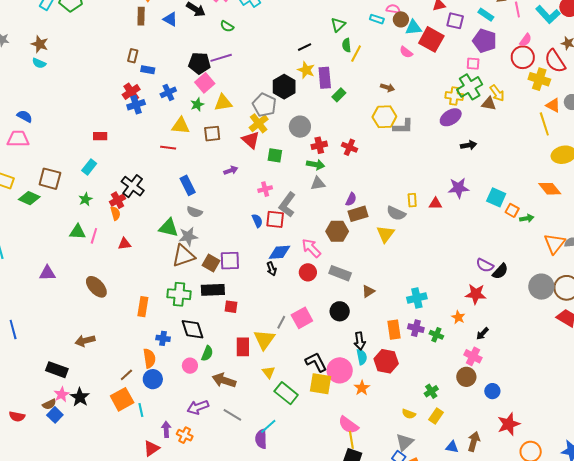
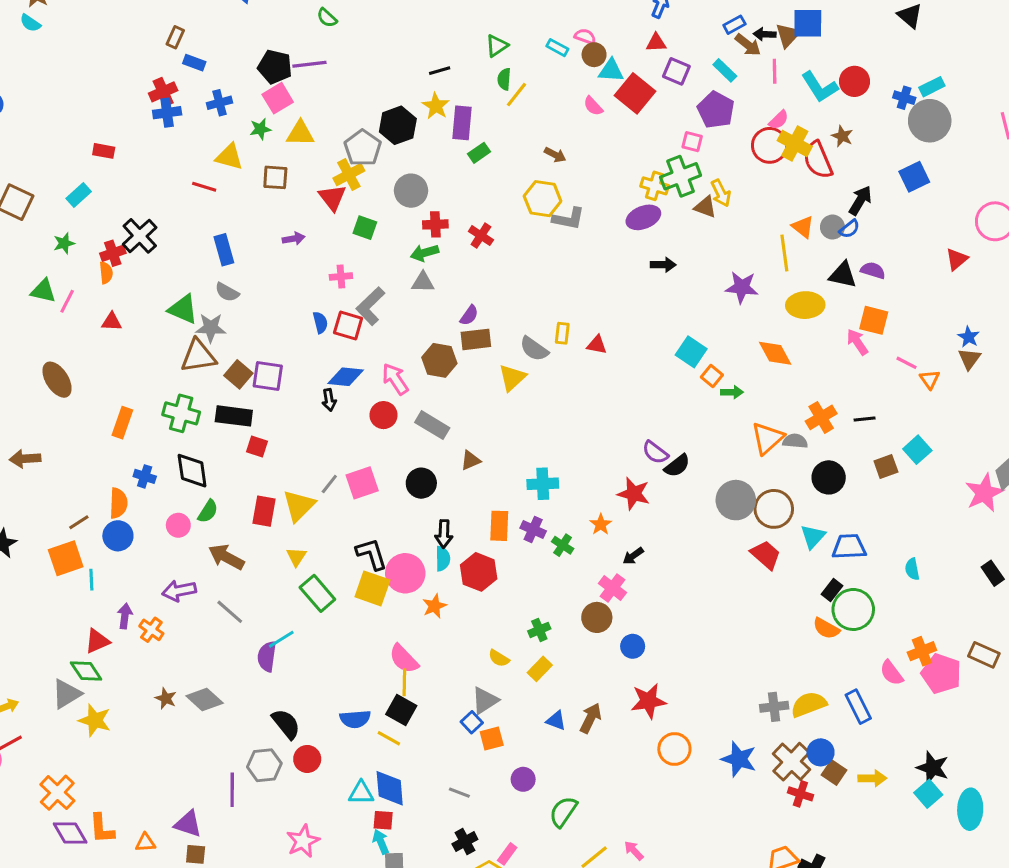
yellow cross: (539, 79) -> (795, 143), moved
green arrow: (316, 165) -> (425, 253), turned 144
purple star: (458, 188) -> (742, 287), moved

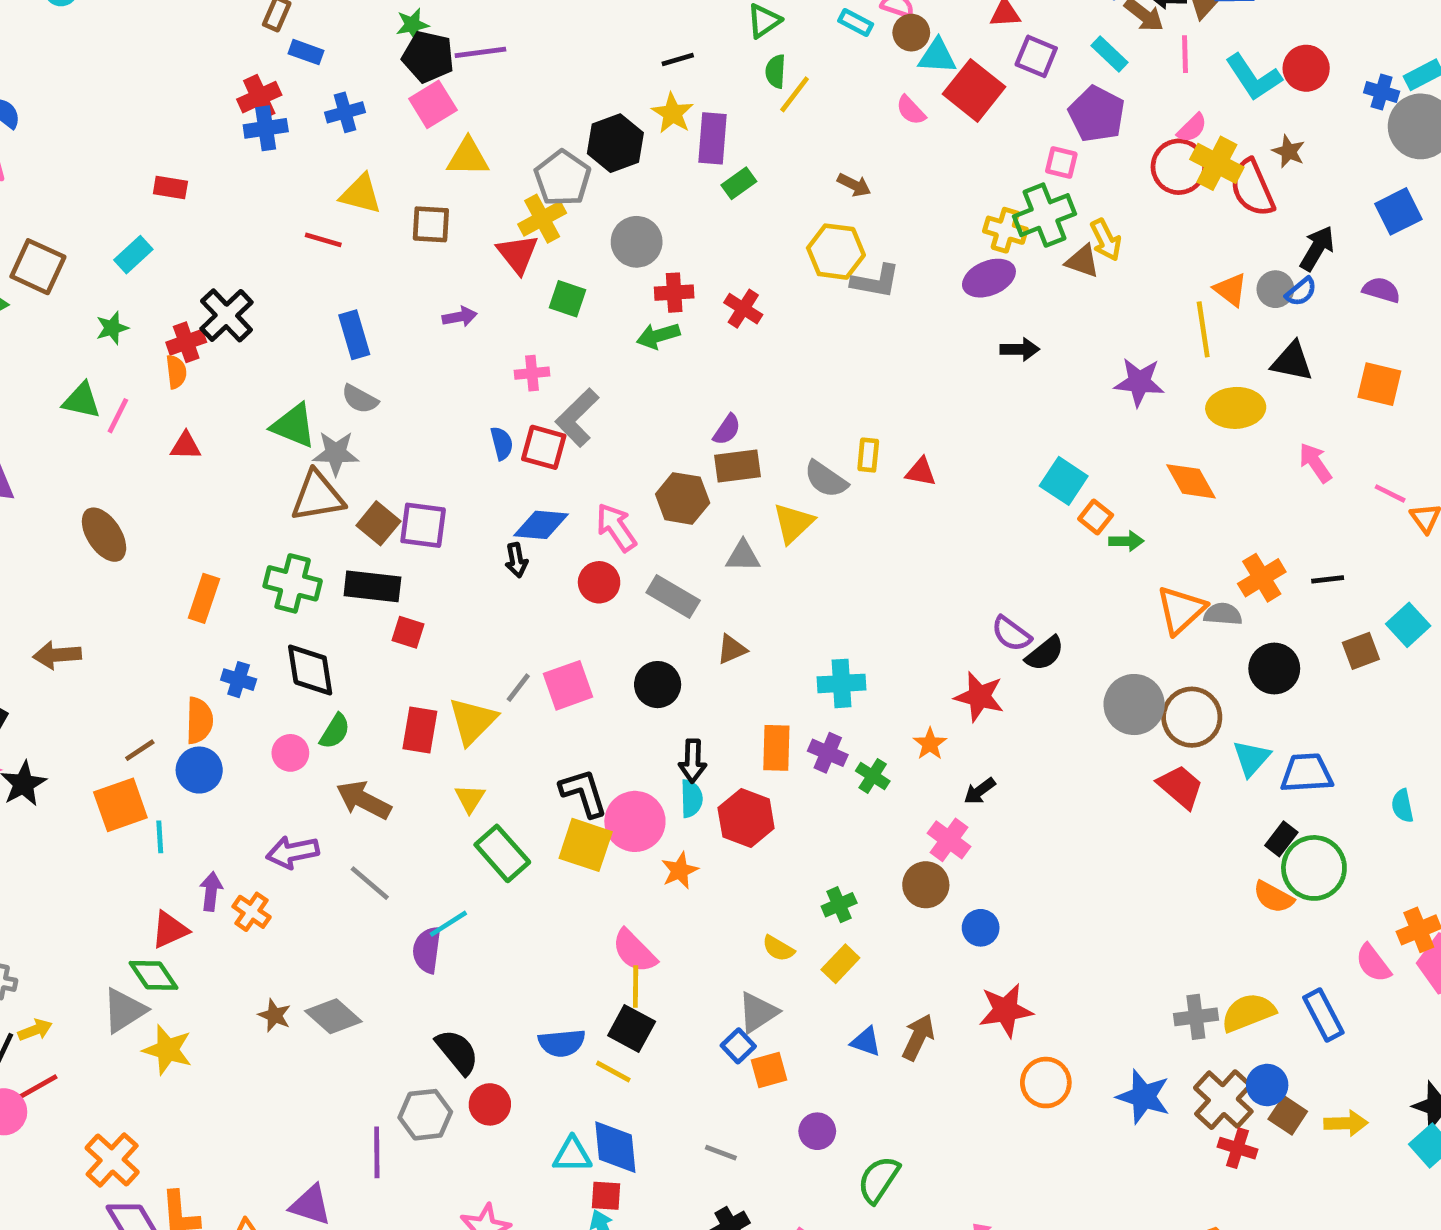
green star: (260, 129) -> (412, 25), moved
purple semicircle: (873, 270) -> (1381, 290), moved
gray triangle: (423, 282) -> (743, 556), moved
orange square: (874, 320) -> (1379, 384), moved

